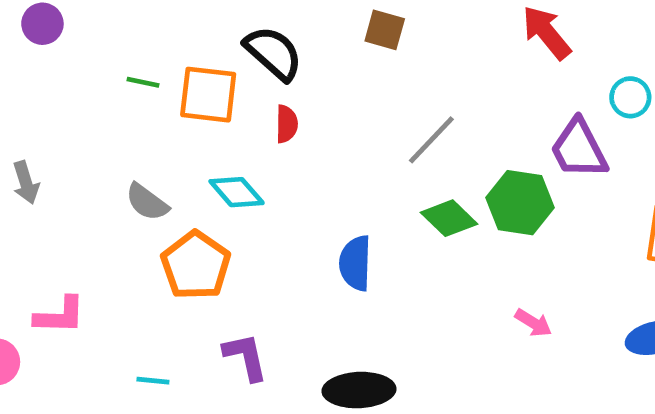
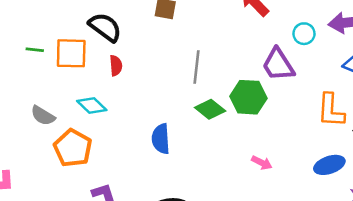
gray line: (431, 140) -> (196, 67), turned -32

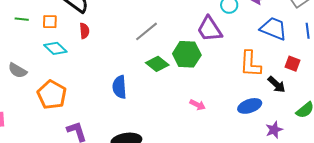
orange square: (71, 53) -> (50, 22), size x0.6
gray line: (196, 67) -> (147, 31), turned 45
cyan diamond: (92, 106) -> (55, 48), moved
gray semicircle: (43, 116) -> (17, 70), moved

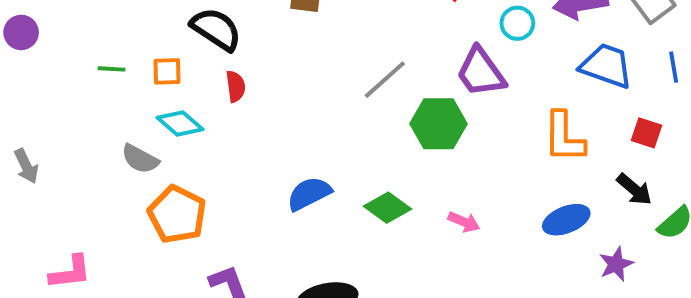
gray line: (147, 31) -> (385, 80), moved
green diamond: (157, 64) -> (387, 208), moved
gray semicircle: (17, 70) -> (140, 159), moved
black arrow: (277, 84) -> (634, 189), moved
blue semicircle: (119, 87) -> (309, 194), turned 70

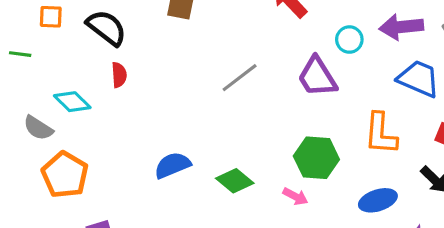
orange square: (167, 71) -> (51, 17), moved
green hexagon: (438, 124) -> (316, 158), moved

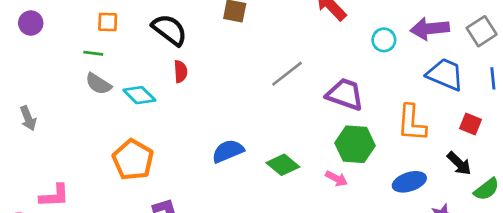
orange square: (51, 17) -> (108, 22), moved
purple trapezoid: (317, 77) -> (345, 94), moved, turned 141
gray semicircle: (38, 128) -> (98, 84), moved

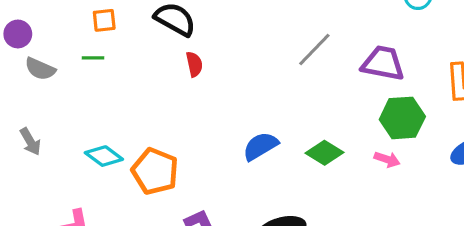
gray semicircle: (98, 84) -> (40, 69), moved
cyan diamond: (139, 95) -> (104, 156), moved

